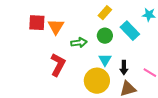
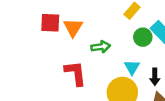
green circle: (105, 36) -> (143, 37), moved
red L-shape: (58, 65) -> (75, 73), turned -35

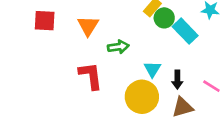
red square: (50, 23) -> (45, 21), moved
green circle: (143, 37) -> (164, 18), moved

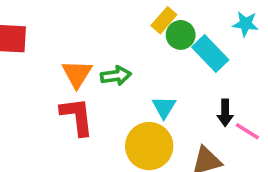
orange triangle: (88, 26) -> (77, 74), moved
black arrow: (177, 80) -> (225, 113), moved

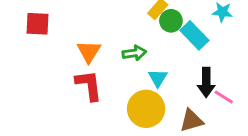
green arrow: (116, 76) -> (134, 53), moved
black arrow: (225, 113) -> (206, 82), size x1.4

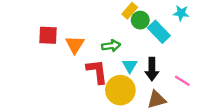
red square: (37, 24) -> (48, 35), moved
black arrow: (206, 82) -> (152, 69), moved
red L-shape: (89, 85) -> (97, 71), moved

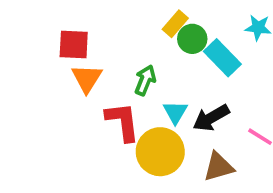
red square: (48, 35) -> (74, 44), moved
green arrow: (111, 46) -> (145, 80), turned -60
black arrow: (152, 69) -> (211, 118), turned 60

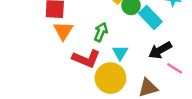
black arrow: (211, 118) -> (160, 50), moved
red L-shape: (123, 122) -> (86, 59), turned 120

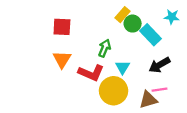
orange triangle: (63, 31) -> (62, 59), moved
pink line: (175, 68) -> (159, 90), moved, turned -40

